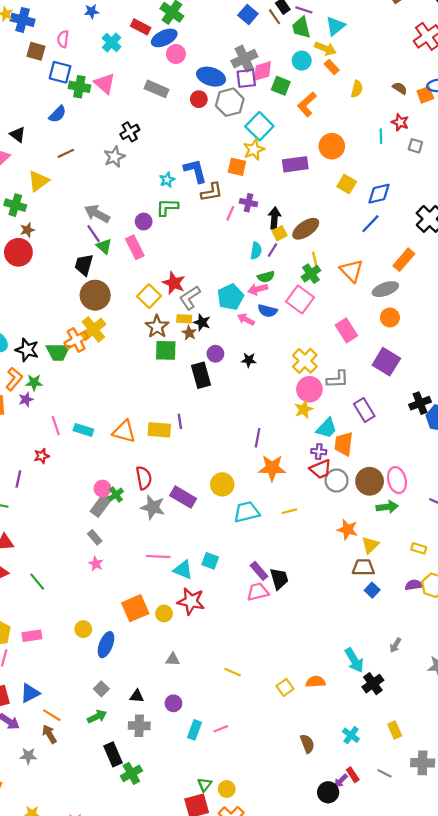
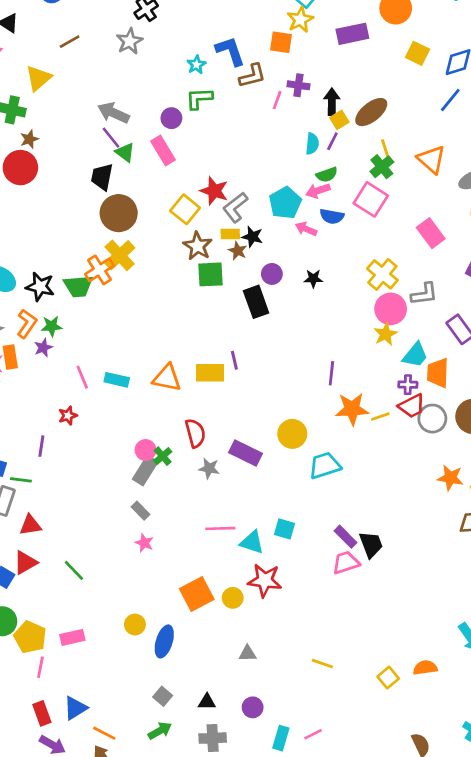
gray star: (153, 507) -> (209, 468), size x0.7
yellow line: (289, 511) -> (380, 417), moved

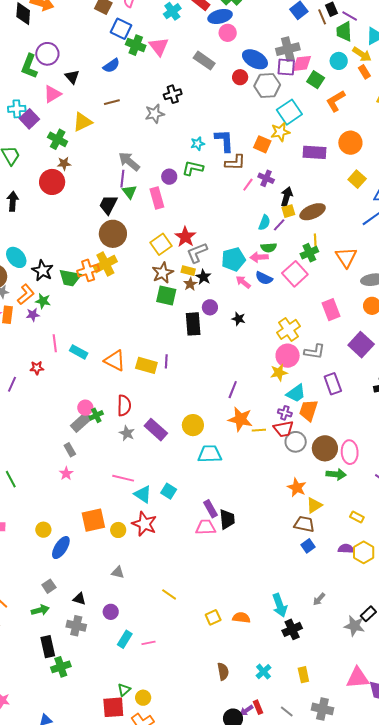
purple line: (111, 138) -> (122, 179), turned 30

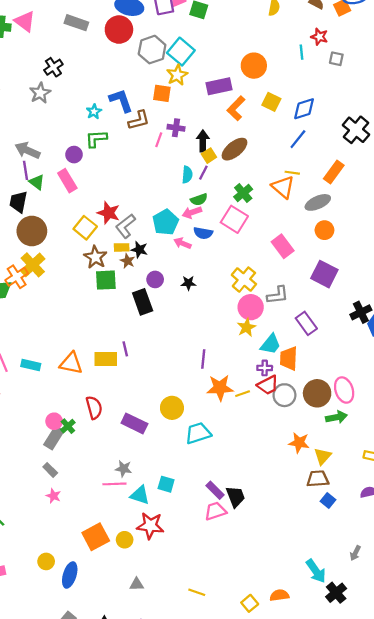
red circle: (240, 77) -> (119, 30), size x1.6
gray hexagon: (267, 85) -> (152, 50), moved
orange L-shape: (336, 101) -> (236, 108), moved
yellow line: (315, 240) -> (292, 173), moved, turned -64
gray star: (127, 433) -> (124, 469), moved

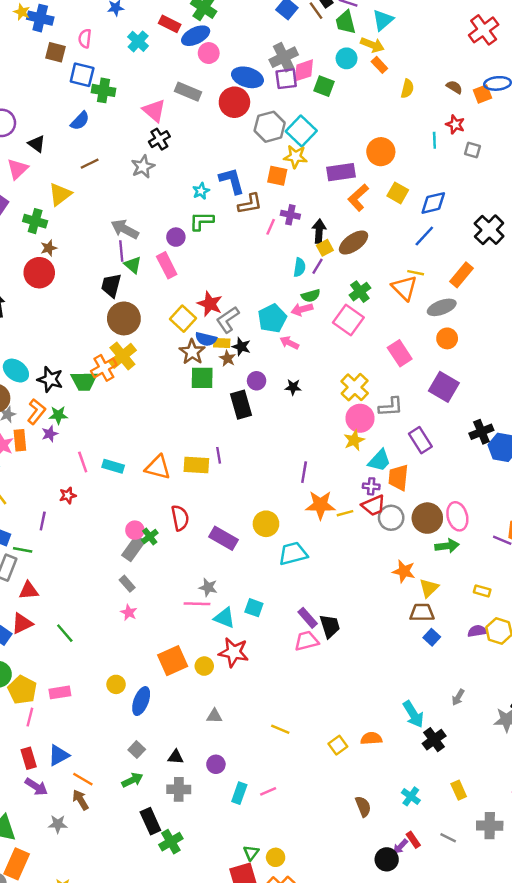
pink triangle: (25, 21) -> (154, 110), moved
yellow star: (177, 75) -> (295, 157), turned 30
blue semicircle: (203, 233) -> (206, 339), moved

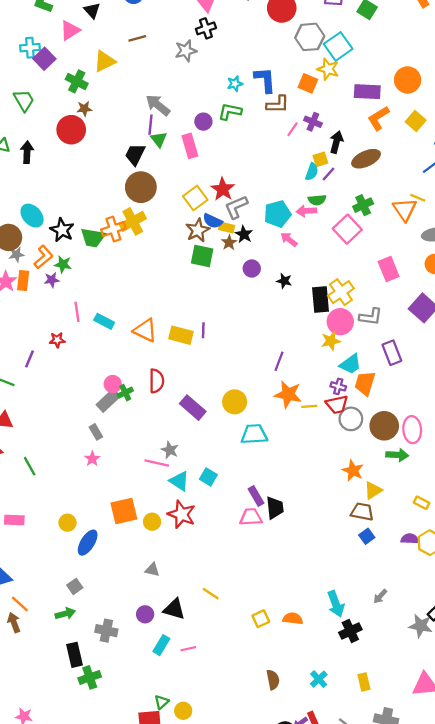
yellow square: (325, 248) -> (320, 159), moved
black rectangle: (241, 405) -> (320, 300), moved
black triangle: (176, 757) -> (174, 609), moved, size x1.5

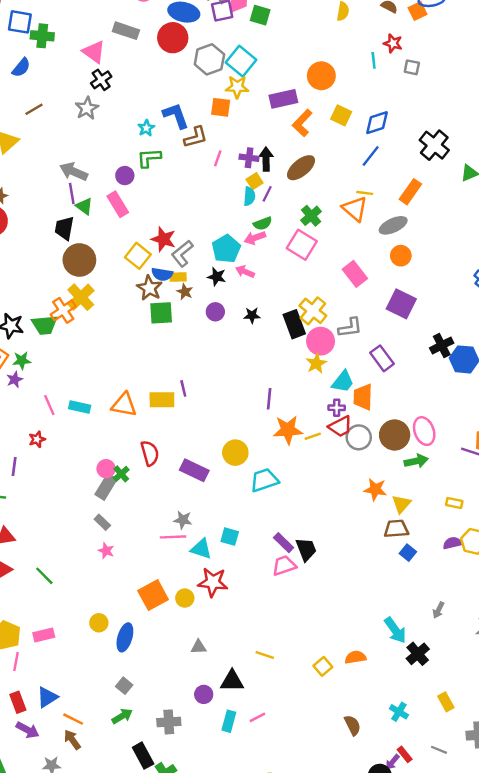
purple cross: (313, 122) -> (249, 158), moved
black star: (244, 234) -> (217, 277), moved

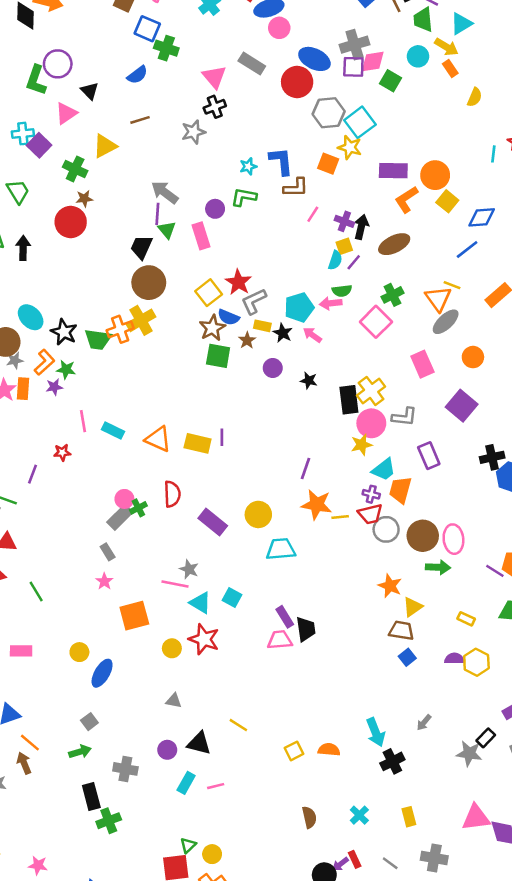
orange circle: (321, 76) -> (435, 175), moved
gray ellipse: (393, 225) -> (446, 322), moved, turned -32
yellow rectangle: (178, 277) -> (262, 326), moved
orange square: (153, 595) -> (134, 616), moved

